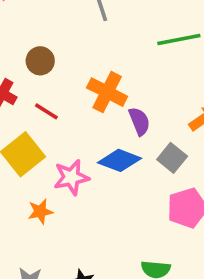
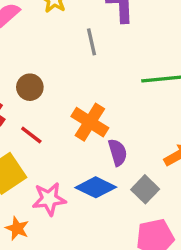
orange star: (40, 211) -> (17, 228), turned 30

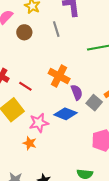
brown circle: (30, 87) -> (24, 32), moved
gray square: (145, 189) -> (94, 103), moved
orange star: (17, 228) -> (30, 143), moved

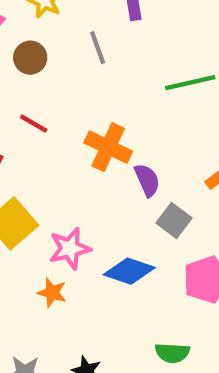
red line: (25, 86) -> (34, 123), moved
gray square: (94, 103) -> (174, 220), moved
blue diamond: (65, 114) -> (129, 271), moved

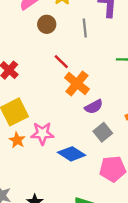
red line: (34, 123) -> (61, 62), moved
purple semicircle: (147, 180) -> (94, 107), turned 72
orange star: (52, 293) -> (17, 140), moved

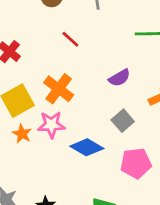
orange cross: (77, 83) -> (59, 89), moved
purple semicircle: (94, 107) -> (119, 78), moved

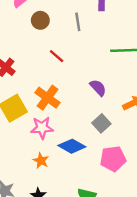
purple semicircle: (119, 78) -> (98, 88), turned -102
orange star: (22, 134) -> (41, 161), moved

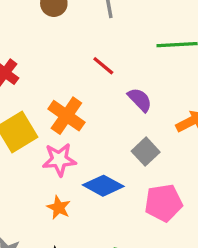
red line: (57, 56) -> (103, 66), moved

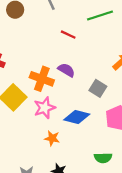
red line: (103, 66) -> (68, 35), moved
purple semicircle: (140, 100) -> (66, 70), moved

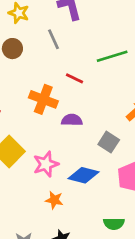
purple semicircle: (66, 70) -> (72, 120), turned -30
orange cross: (42, 79) -> (43, 99), moved

